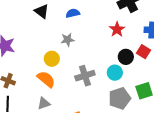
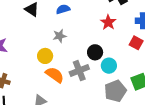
black circle: (126, 57) -> (95, 52), moved
orange semicircle: (46, 79) -> (55, 75), moved

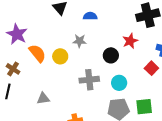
black circle: (95, 52) -> (111, 55), moved
orange semicircle: (55, 75) -> (37, 53), moved

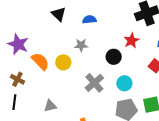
gray cross: (89, 80) -> (94, 83), turned -30

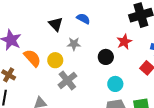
black triangle: (59, 14) -> (56, 24), moved
blue semicircle: (89, 20) -> (83, 19), turned 32
gray cross: (94, 83) -> (67, 80), moved

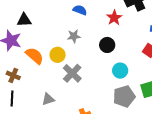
black triangle: (56, 24) -> (24, 20), moved, turned -42
red star: (124, 42) -> (114, 18), moved

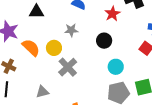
black triangle: (24, 20) -> (36, 12), moved

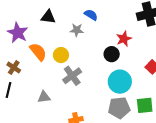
red star: (112, 14) -> (124, 39), moved
gray star: (71, 30) -> (77, 30), moved
cyan circle: (116, 67) -> (120, 82), size x1.5

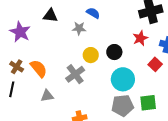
red star: (124, 39) -> (140, 38), moved
orange semicircle: (38, 52) -> (39, 69), moved
yellow circle: (61, 55) -> (91, 55), moved

